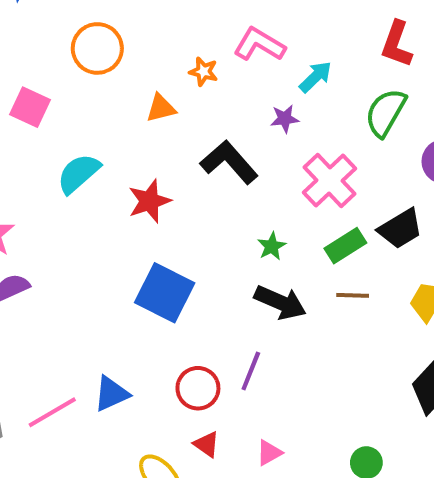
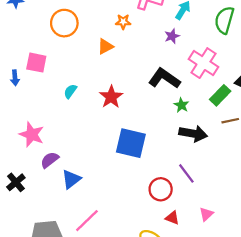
black L-shape: (229, 162) -> (164, 78), moved
cyan semicircle: (79, 173) -> (70, 91), size x0.6
purple line: (251, 371) -> (186, 173), turned -45
blue triangle: (111, 394) -> (71, 179), moved

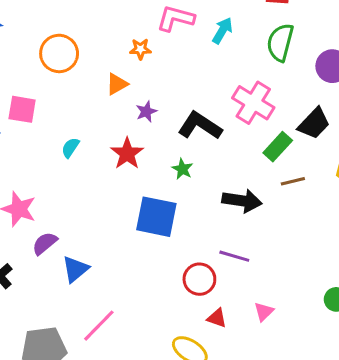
purple star: (172, 36) -> (146, 112), moved
green star: (181, 105) -> (182, 169), moved
purple line: (186, 173) -> (234, 256), turned -35

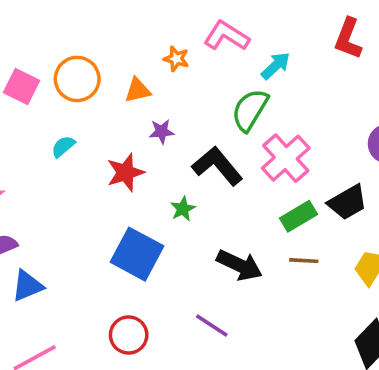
green semicircle: (280, 42) -> (250, 110), moved
orange circle: (59, 53) -> (77, 79), moved
red circle: (199, 279) -> (129, 335), moved

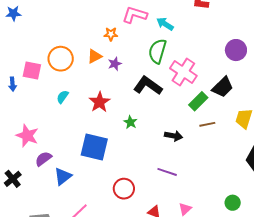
cyan arrow: (276, 66) -> (165, 24), turned -90
purple star: (162, 132) -> (115, 64), moved
green star: (183, 209) -> (130, 122), moved
blue square: (137, 254) -> (94, 147), moved
black arrow: (239, 265) -> (173, 136), size x0.7

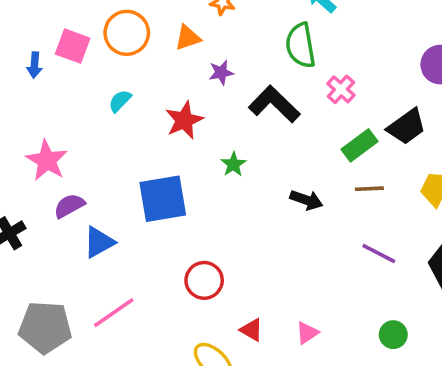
green semicircle: (157, 51) -> (301, 45), turned -35
purple star: (115, 64) -> (221, 73), moved
pink cross: (183, 72) -> (341, 89), size x0.6
blue square: (94, 147) -> (163, 199), turned -32
purple line: (167, 172) -> (379, 254), moved

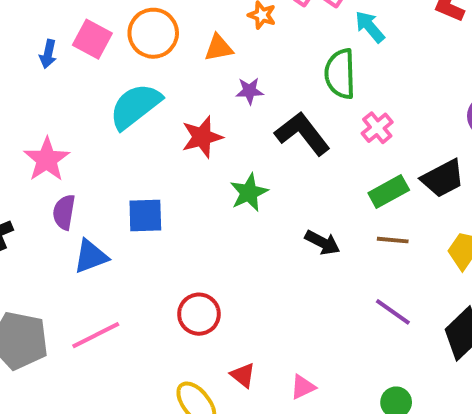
cyan semicircle: (120, 101) -> (135, 106), size x2.0
green star: (233, 164) -> (249, 193), size x1.4
blue square: (163, 199) -> (145, 215), moved, size x0.7
purple semicircle: (69, 206) -> (64, 212), turned -60

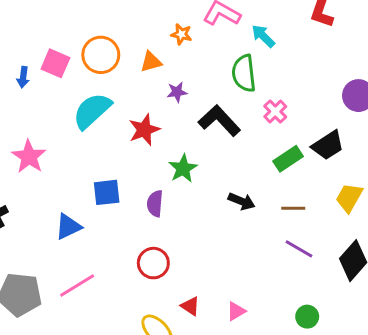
purple semicircle: (64, 212) -> (155, 204), moved
brown line: (393, 240) -> (293, 208), moved

